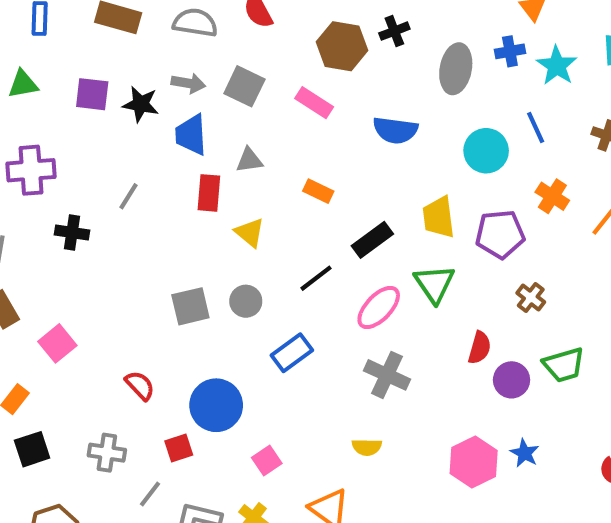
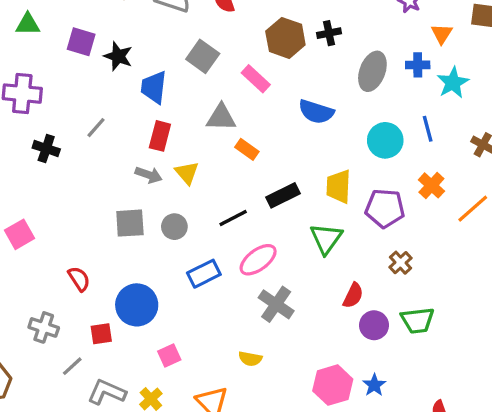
gray arrow: (188, 83) -> (149, 175), moved
gray triangle: (249, 160) -> (221, 117), moved, size x1.4
pink ellipse: (379, 307) -> (258, 260), moved

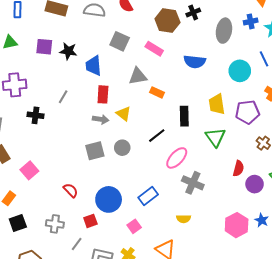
black rectangle: (283, 195) -> (184, 116), turned -54
blue rectangle: (204, 274) -> (148, 196), moved

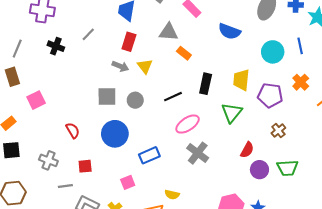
blue circle: (109, 199) -> (115, 134), moved
yellow semicircle: (184, 219) -> (172, 195), moved
gray line: (77, 244) -> (65, 186), turned 32

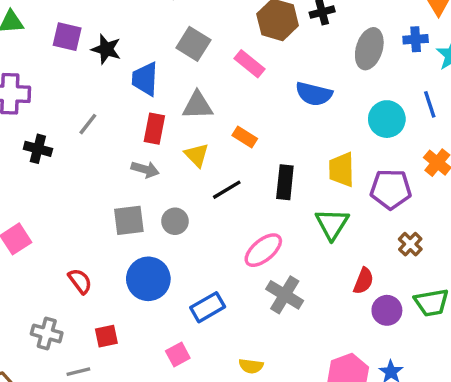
gray triangle: (169, 32) -> (197, 105), moved
yellow triangle: (145, 66) -> (197, 155), moved
black line: (173, 97) -> (227, 190), moved

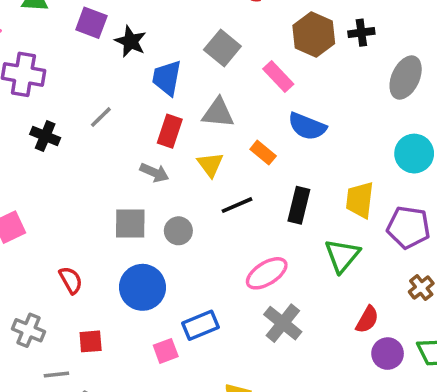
blue semicircle: (314, 94) -> (307, 126), moved
pink square: (178, 354) -> (166, 351), moved

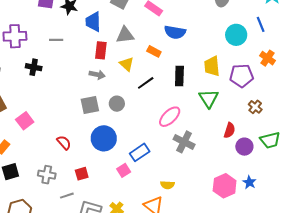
gray line: (101, 117) -> (56, 40), moved, turned 56

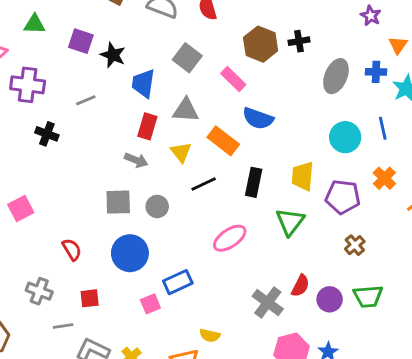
gray line: (56, 40) -> (86, 100), turned -32
orange rectangle: (154, 51) -> (223, 141), size x1.5
red semicircle: (229, 130) -> (300, 286), moved
gray cross: (184, 142) -> (268, 303), moved

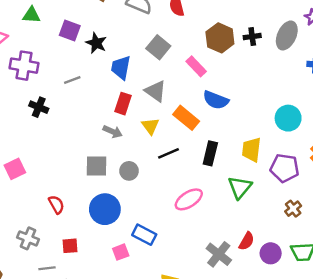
gray ellipse: (336, 76) -> (287, 35), moved
gray triangle: (186, 110) -> (156, 91), turned 30
blue rectangle: (178, 282) -> (144, 235), turned 50

